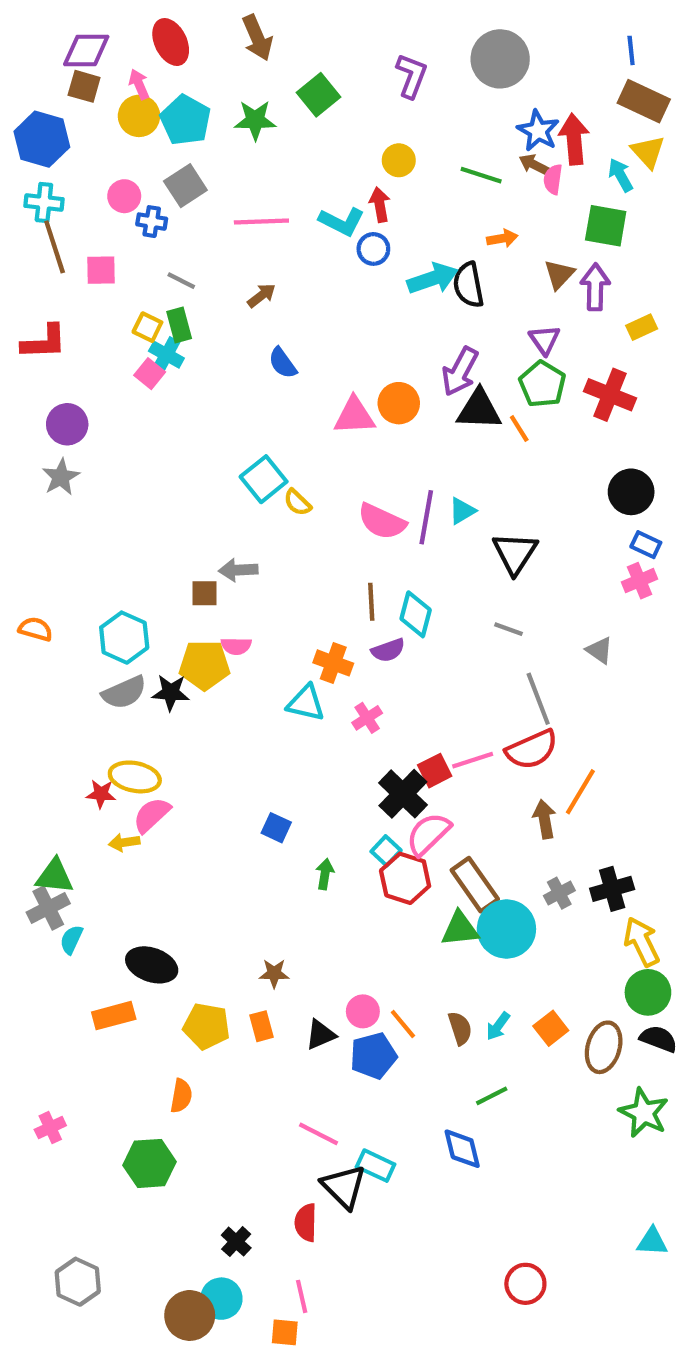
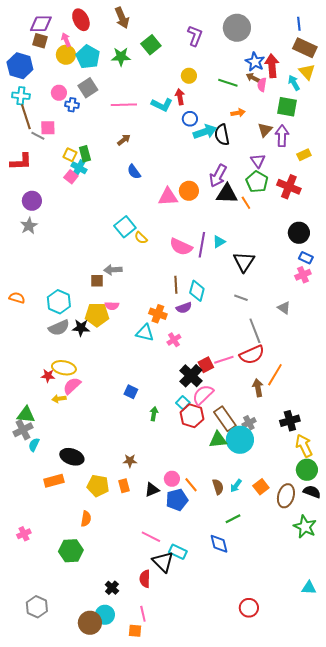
blue circle: (373, 249) -> (190, 119), moved
gray line: (181, 281) -> (38, 136), moved
gray cross: (559, 893) -> (249, 423), moved

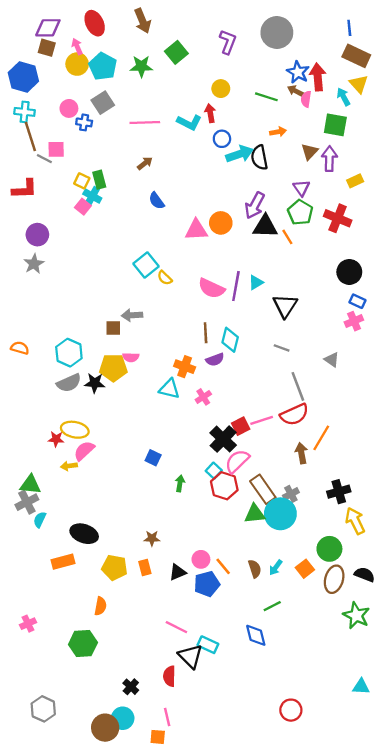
green circle: (307, 470) -> (329, 549), moved

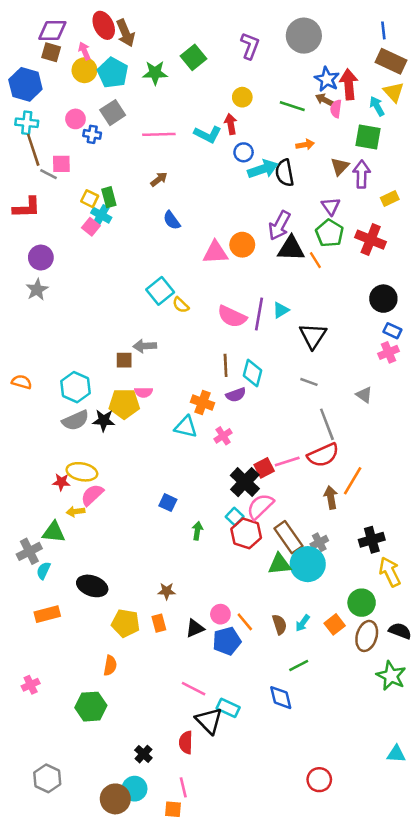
brown arrow: (143, 21) -> (126, 33), moved
green triangle: (30, 485) -> (54, 532), moved
orange rectangle: (63, 562) -> (47, 614), moved

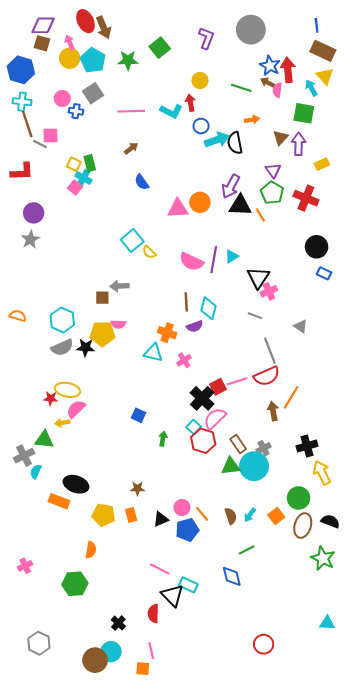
pink cross: (389, 352) -> (269, 291), moved
brown rectangle: (288, 537) -> (238, 444), size x0.7
orange rectangle: (47, 614) -> (59, 501), moved, turned 36

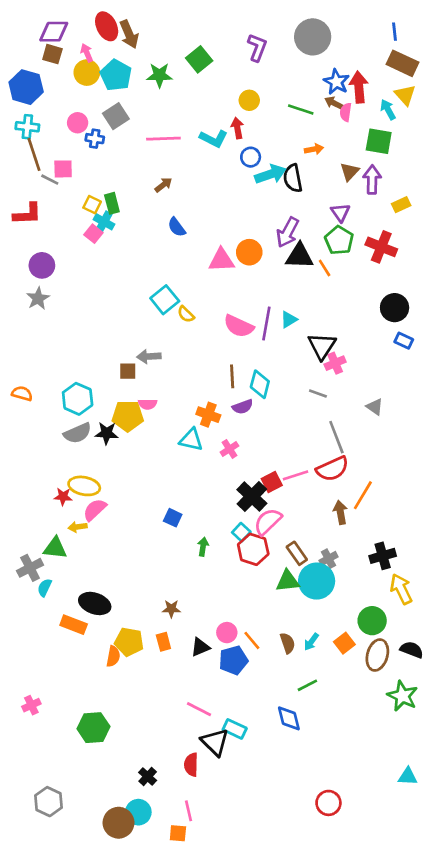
orange semicircle: (91, 550) -> (113, 656), moved

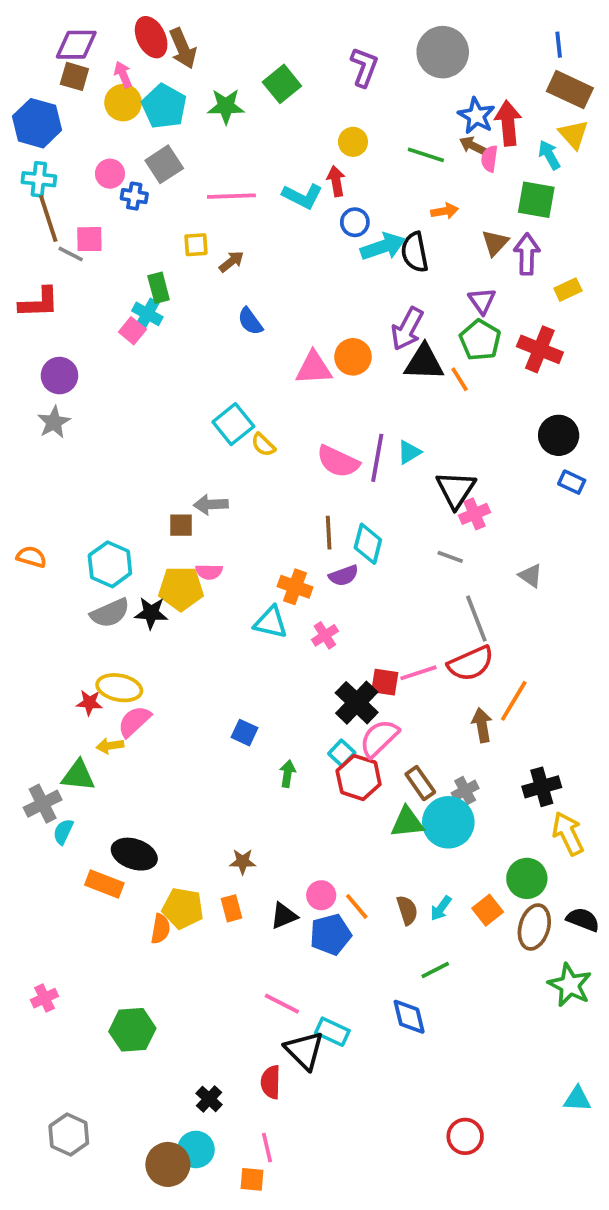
yellow square: (92, 205) -> (196, 245), moved, turned -30
red square: (272, 482) -> (385, 682), turned 36

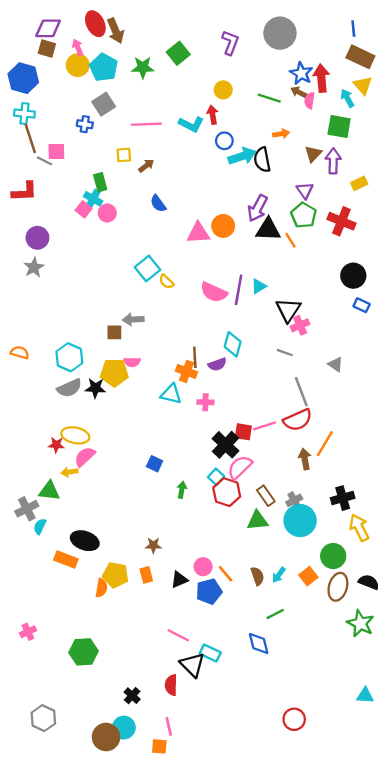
pink circle: (110, 174) -> (107, 213), moved
brown line: (329, 533) -> (195, 357), moved
pink cross: (325, 635) -> (205, 402), turned 35
cyan circle: (448, 822) -> (300, 521), moved

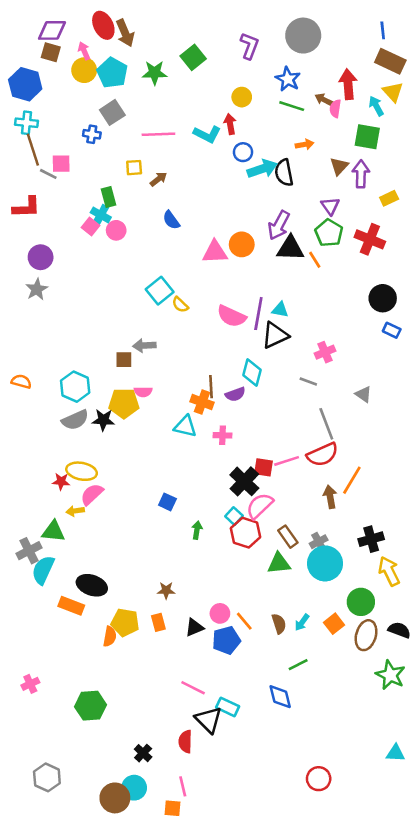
blue star: (301, 73) -> (288, 79), moved
cyan triangle: (259, 286) -> (280, 310), turned 42
black triangle: (288, 310) -> (275, 335), moved, turned 32
cyan semicircle: (40, 526) -> (43, 570), size x1.6

